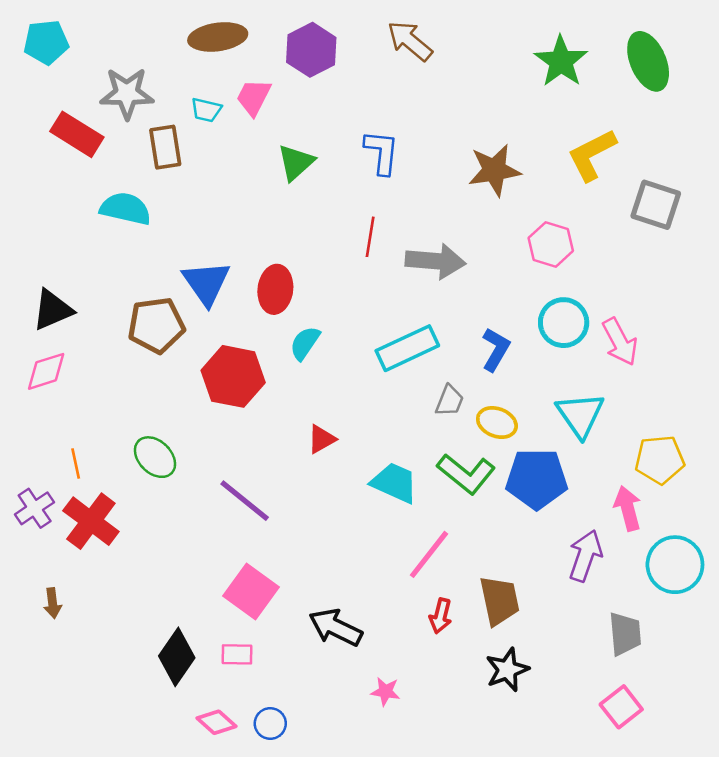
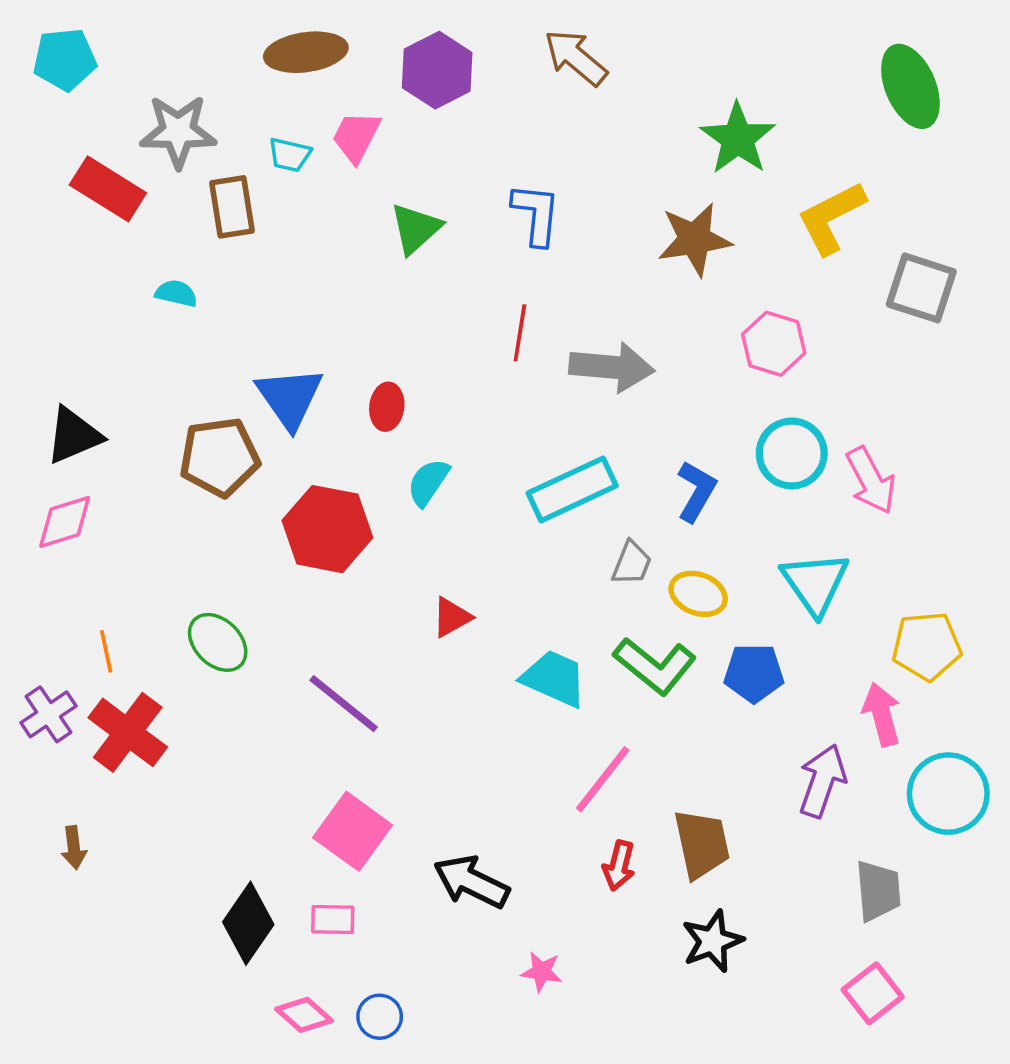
green star: (561, 61) -> (738, 139), moved
cyan semicircle: (126, 209) -> (176, 293), size x0.6
red ellipse: (275, 289) -> (387, 407), size x0.7
blue pentagon: (537, 479) -> (754, 673), size x0.7

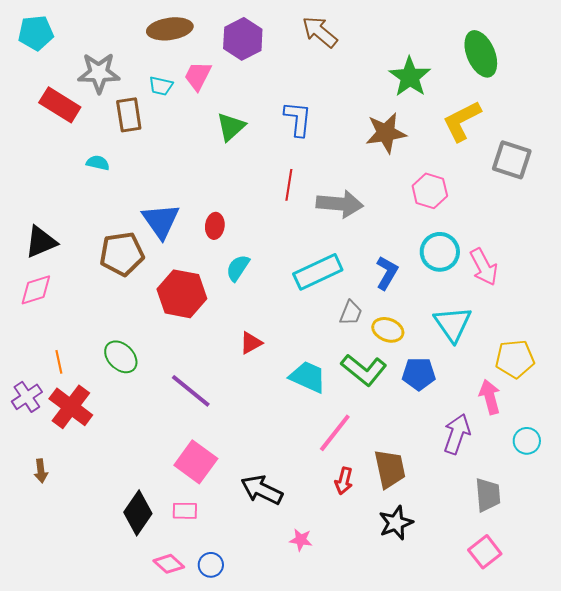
green ellipse: (910, 86) -> (481, 54), moved
cyan circle: (948, 794) -> (527, 441), size x0.6

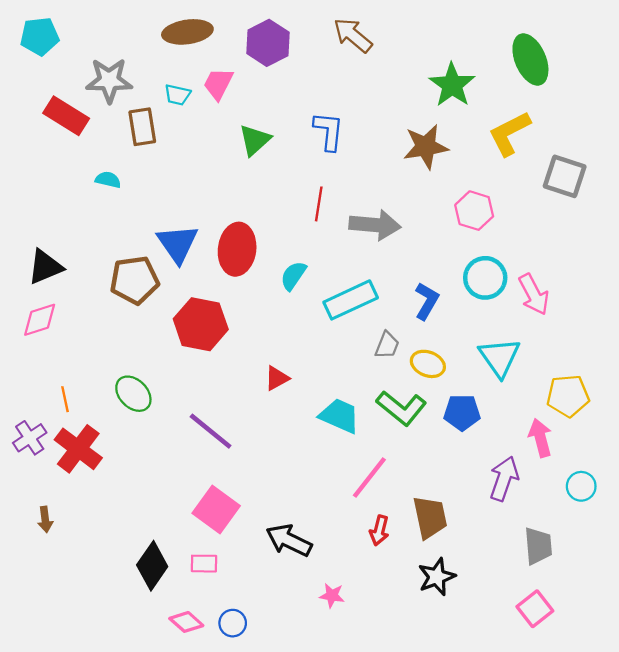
red ellipse: (215, 226) -> (237, 249), size x1.8
cyan semicircle: (238, 268) -> (293, 276), moved

